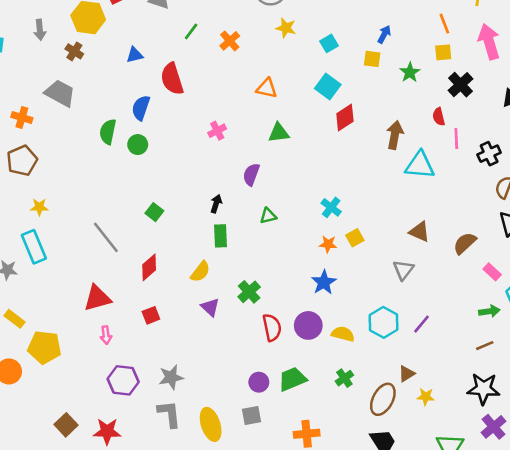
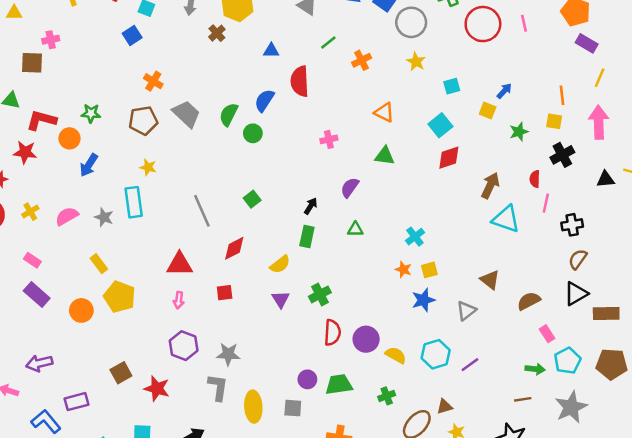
gray trapezoid: (60, 93) -> (186, 114), moved
blue star: (324, 282) -> (423, 300), moved

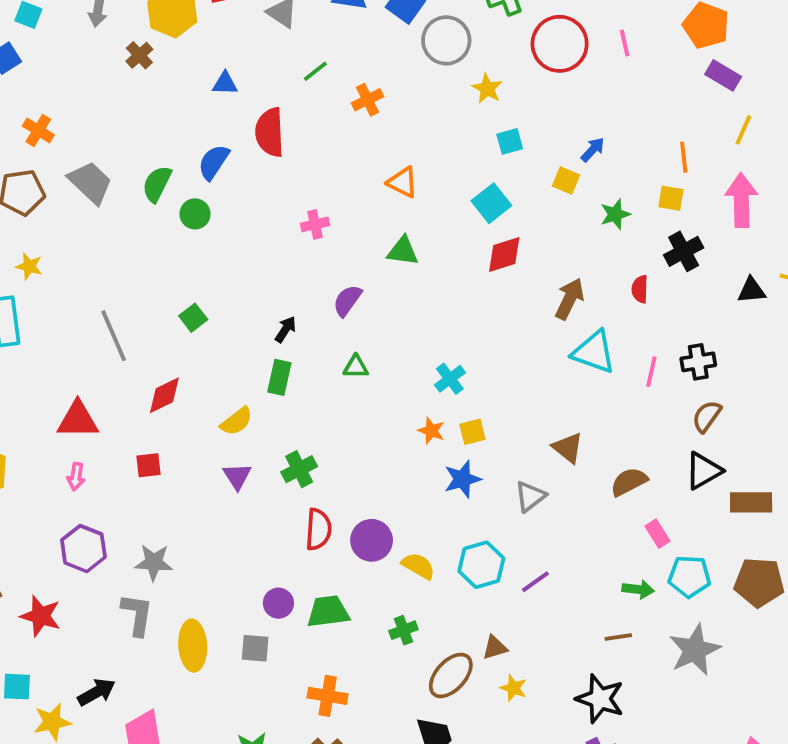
yellow star: (416, 62) -> (487, 89), moved
pink line: (546, 203) -> (651, 372), moved
cyan pentagon: (567, 361) -> (689, 576), turned 30

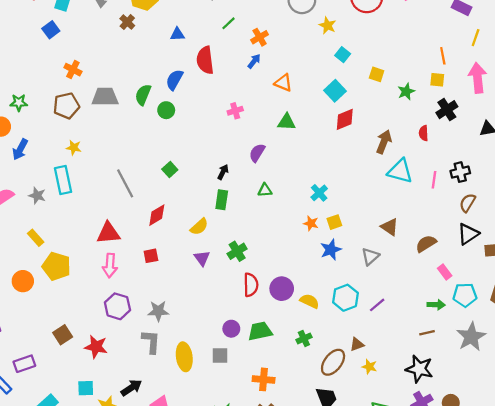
cyan square: (510, 141) -> (343, 55), turned -32
blue arrow: (593, 150) -> (254, 61), moved
gray trapezoid: (90, 182) -> (105, 97), turned -40
pink arrow: (76, 477) -> (110, 266), size x1.5

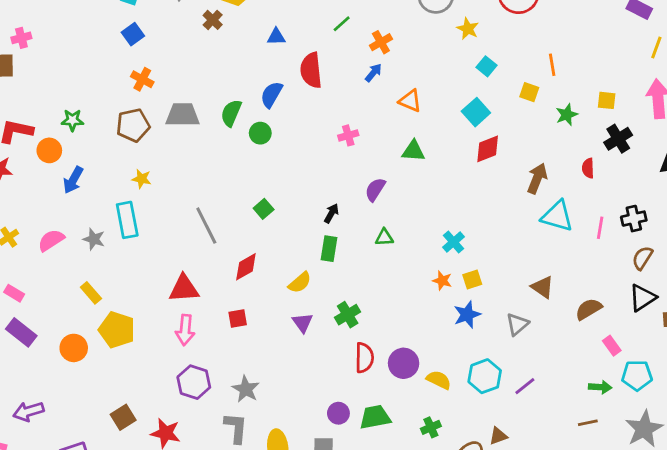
blue square: (51, 30) -> (133, 34), moved
orange line: (443, 56) -> (552, 65), moved
gray star: (158, 311) -> (246, 389), turned 30

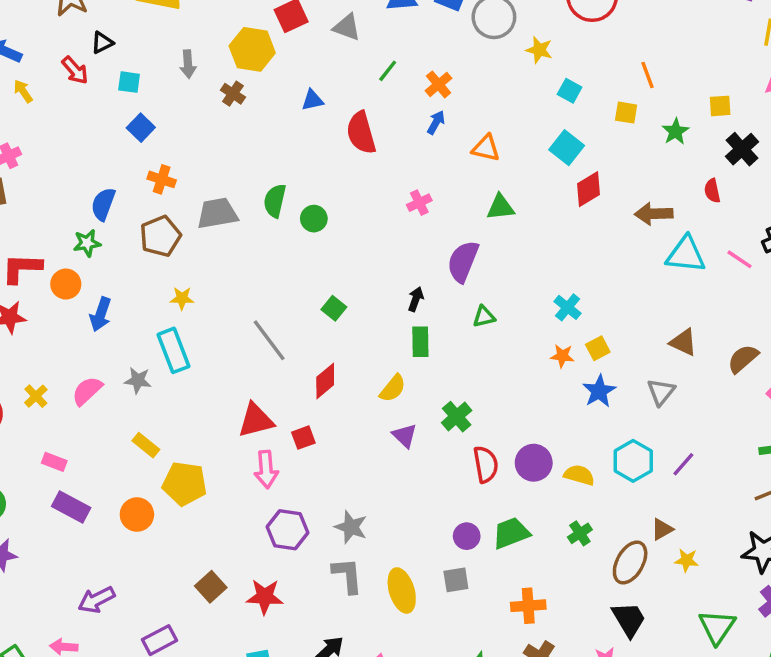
blue semicircle: (272, 95) -> (103, 204), moved
brown arrow: (537, 178) -> (654, 214), turned -104
purple semicircle: (375, 190) -> (463, 261), size x1.4
pink line: (600, 228) -> (739, 259), turned -55
red square: (238, 319) -> (303, 438), moved

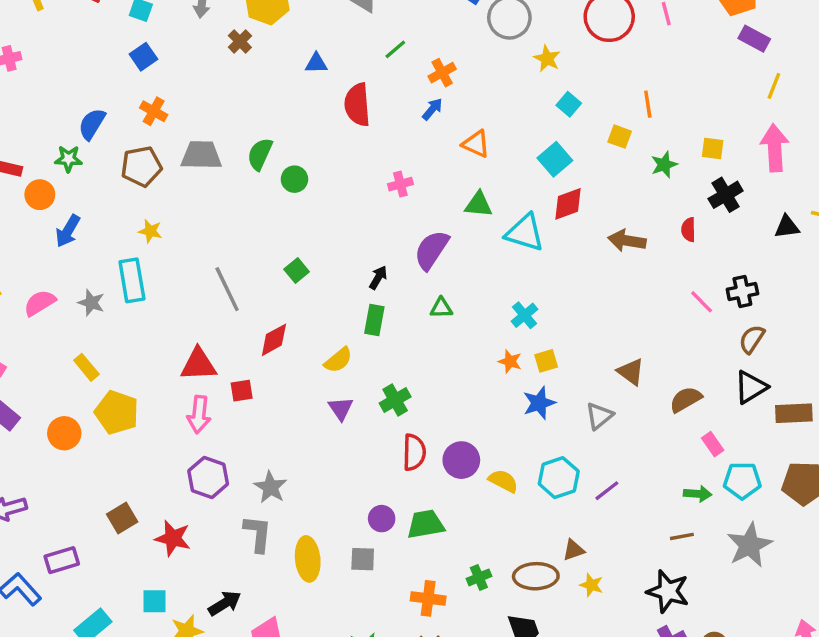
cyan triangle: (686, 254) -> (525, 233), moved
green cross: (580, 533) -> (479, 577), moved
brown ellipse: (630, 563) -> (536, 576), turned 48

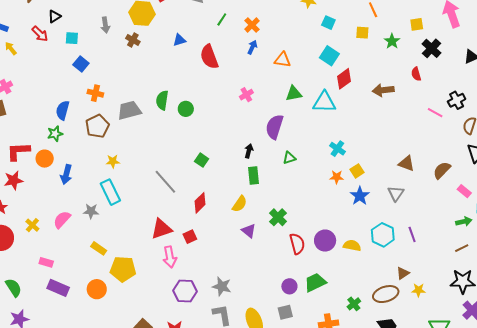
purple line: (607, 491) -> (412, 234), turned -56

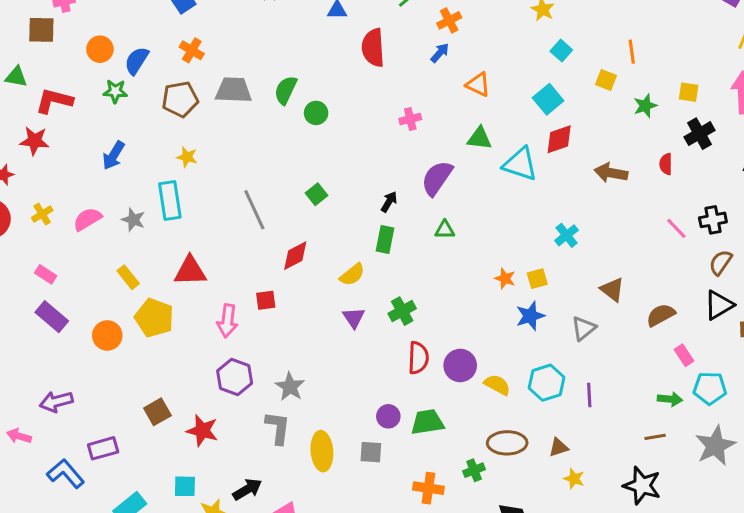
cyan cross: (337, 149) -> (567, 235), moved
orange circle: (45, 159) -> (100, 49), moved
red triangle: (161, 229) -> (190, 271), moved
brown ellipse: (386, 294) -> (507, 443), moved

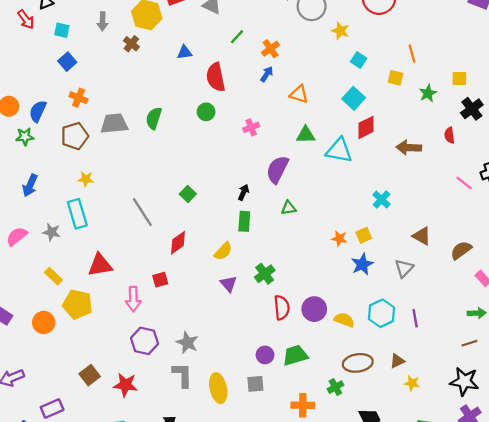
green circle: (316, 113) -> (206, 112), moved

